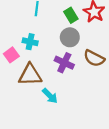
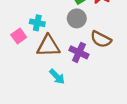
purple cross: (64, 63) -> (79, 52), moved
brown triangle: (30, 75) -> (48, 46), moved

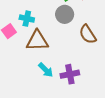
brown semicircle: (101, 39) -> (88, 34), turned 30
purple cross: (79, 52) -> (70, 74), moved, turned -36

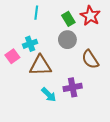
cyan cross: (27, 19) -> (30, 44), turned -32
purple cross: (70, 74) -> (73, 87), moved

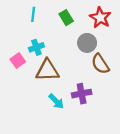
cyan line: (36, 13) -> (33, 14), moved
green rectangle: (68, 19) -> (66, 18), moved
gray circle: (67, 40) -> (87, 43), moved

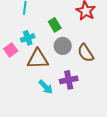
green rectangle: (66, 18) -> (55, 25), moved
gray circle: (87, 43) -> (63, 46), moved

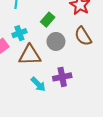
green rectangle: (55, 25) -> (48, 20), turned 72
brown semicircle: (86, 53) -> (83, 36), moved

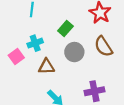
brown triangle: (30, 55) -> (46, 67), size x0.7
purple cross: (62, 77) -> (94, 91), moved

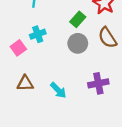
green rectangle: (65, 29) -> (78, 19), moved
brown triangle: (46, 67) -> (25, 83), moved

